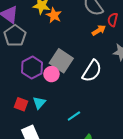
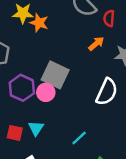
orange arrow: (99, 30) -> (96, 44), moved
white semicircle: (92, 71) -> (107, 92), moved

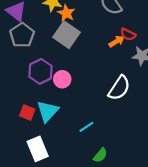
red semicircle: (109, 18) -> (128, 34), moved, turned -77
gray square: (55, 75) -> (66, 35), moved
cyan triangle: (36, 128) -> (48, 111), size x1.5

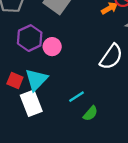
white rectangle: (38, 149) -> (31, 103), moved
green semicircle: (100, 155) -> (90, 113), moved

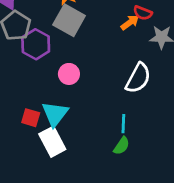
purple hexagon: (30, 38) -> (36, 44), moved
cyan line: (76, 97) -> (123, 124), moved, turned -49

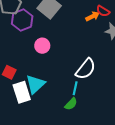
white semicircle: (138, 78) -> (86, 69), moved
cyan triangle: (55, 114) -> (35, 84), moved

